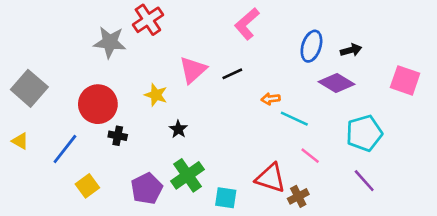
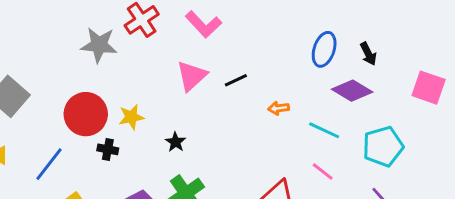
pink L-shape: (247, 24) -> (203, 24), moved, turned -92
black arrow: (351, 50) -> (368, 54), turned 78
yellow star: (156, 95) -> (131, 117), moved, turned -30
cyan line: (294, 119) -> (324, 130), moved

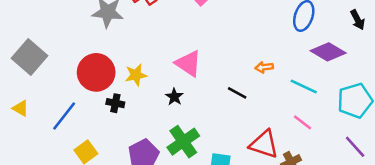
black arrow: (368, 54) -> (358, 20), moved
pink triangle: (192, 76) -> (188, 63), moved, turned -44
black line: (236, 80) -> (237, 93), moved, turned 54

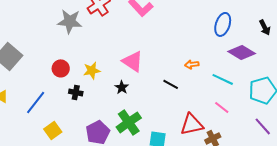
red circle: (96, 72) -> (61, 68), size x0.6
red triangle: (264, 144) -> (192, 124), turned -30

